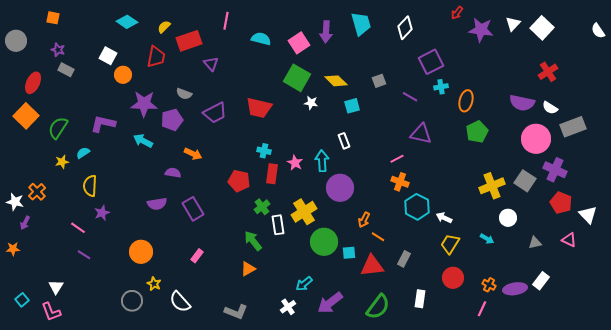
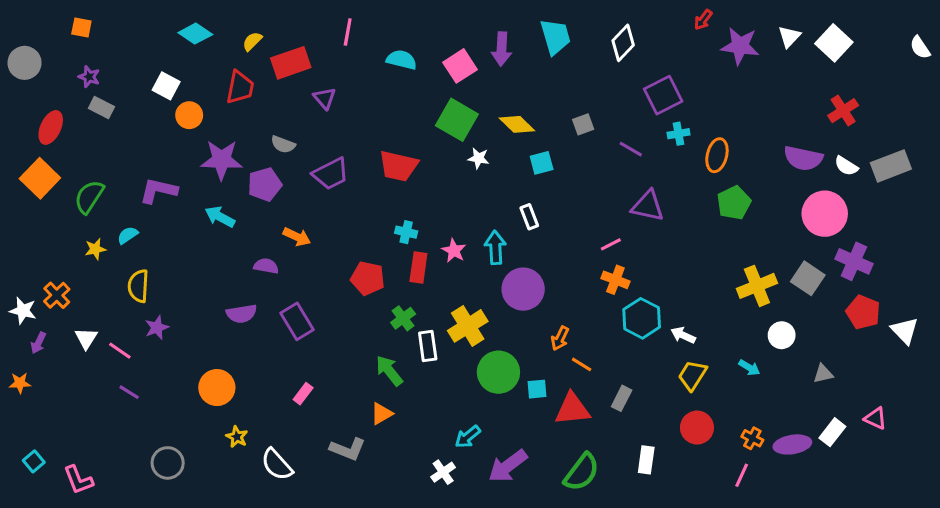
gray rectangle: (573, 127) -> (891, 166), moved
pink triangle: (569, 240) -> (875, 418), moved
white triangle: (56, 287) -> (86, 338), moved
gray circle: (132, 301) -> (168, 463), moved
gray L-shape: (236, 312) -> (348, 449), moved

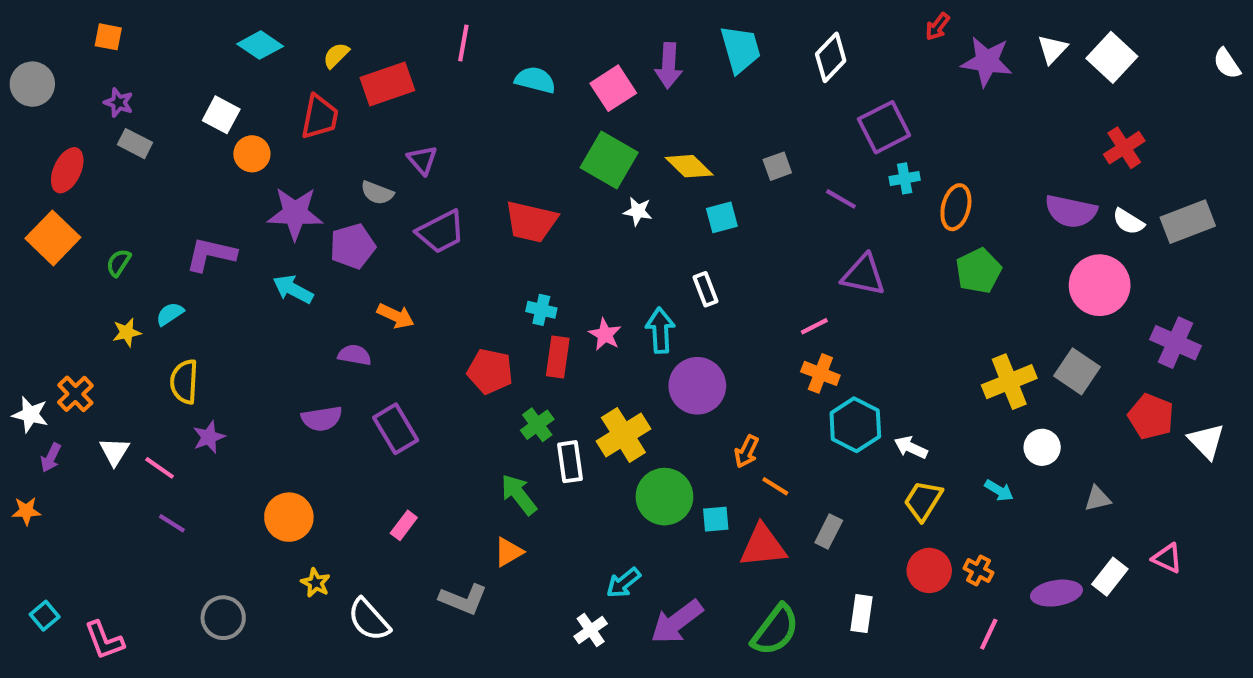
purple triangle: (325, 98) -> (422, 160), moved
green semicircle: (89, 197) -> (119, 263), size x0.6
purple cross: (854, 261) -> (1176, 343), moved
orange cross: (752, 438) -> (978, 570), moved

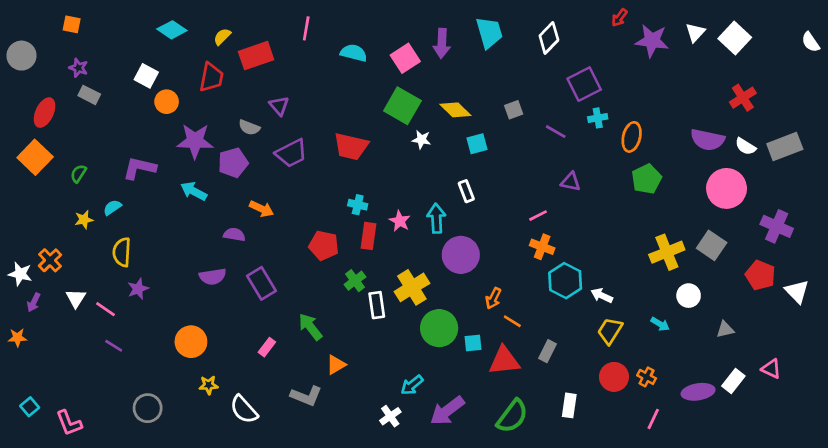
purple triangle: (864, 275) -> (571, 182), size x0.7
green arrow: (519, 495) -> (310, 327), moved
yellow star: (316, 583) -> (209, 385), turned -30

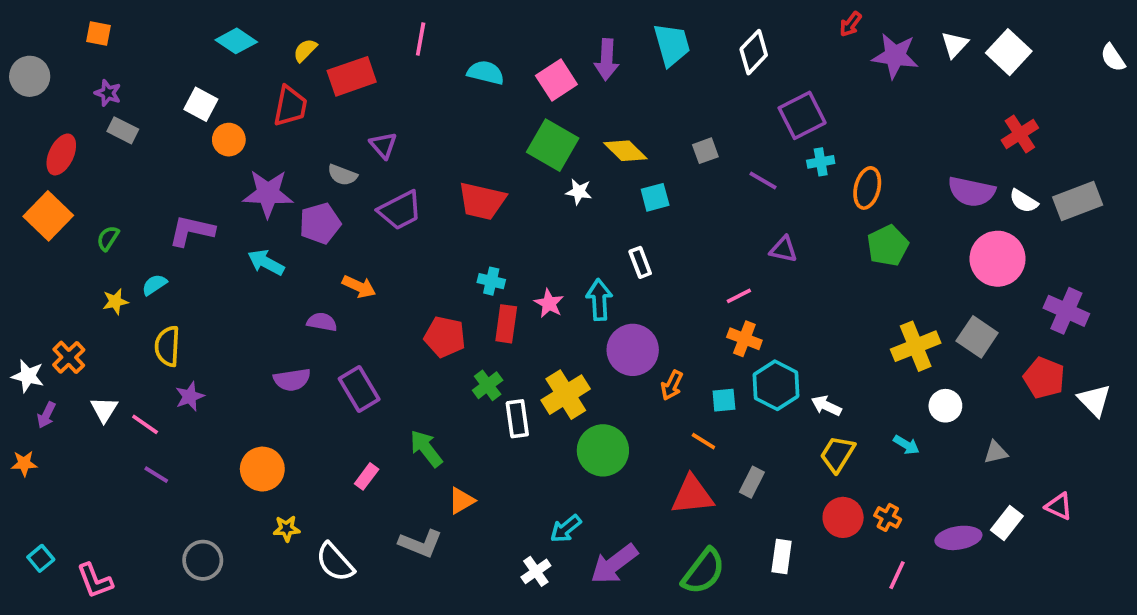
orange arrow: (493, 298) -> (672, 385), moved
cyan square: (473, 343) -> (724, 400), moved

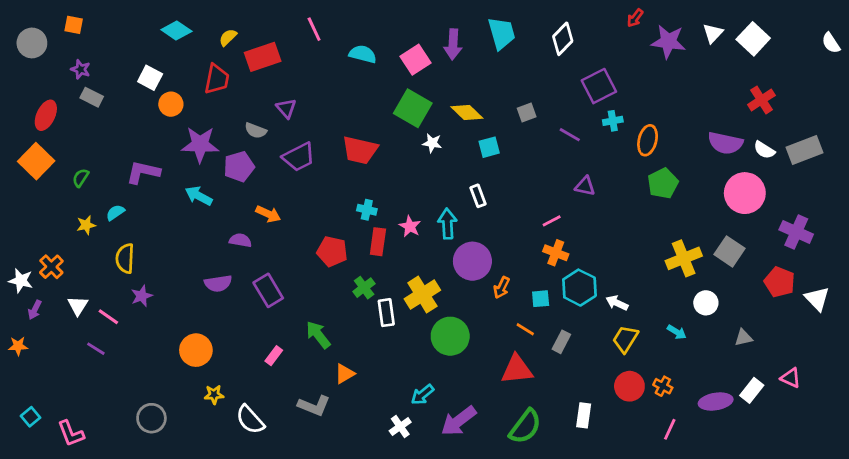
pink line: (421, 39) -> (314, 29), turned -35
gray circle: (30, 76) -> (32, 43), moved
purple line: (156, 475) -> (96, 349), moved
gray rectangle: (752, 482) -> (561, 342), moved

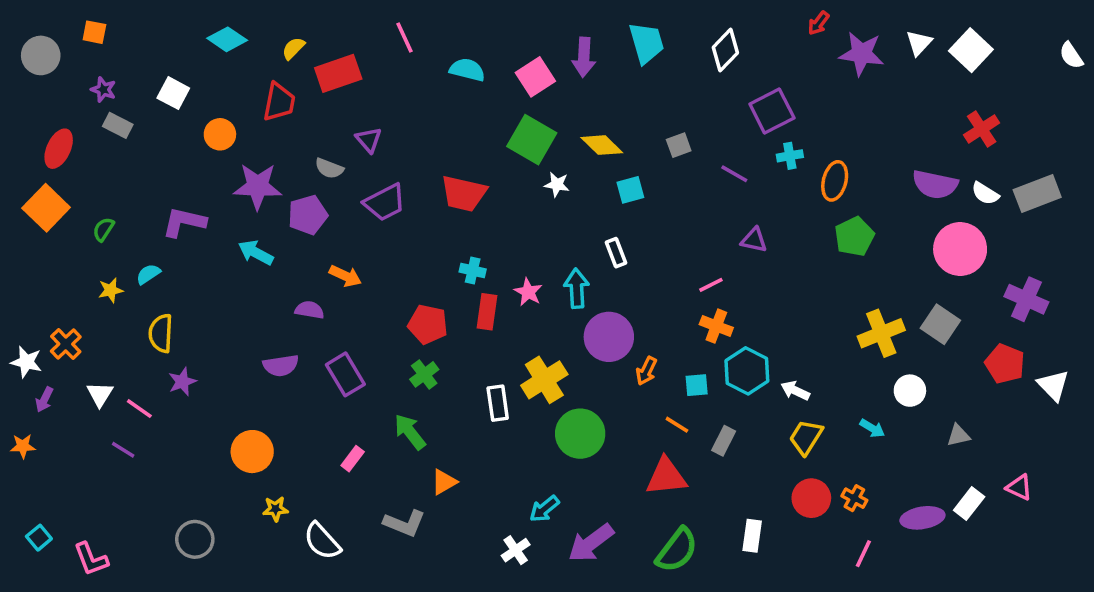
white square: (150, 78) -> (173, 93), moved
green cross: (364, 288) -> (424, 374), moved

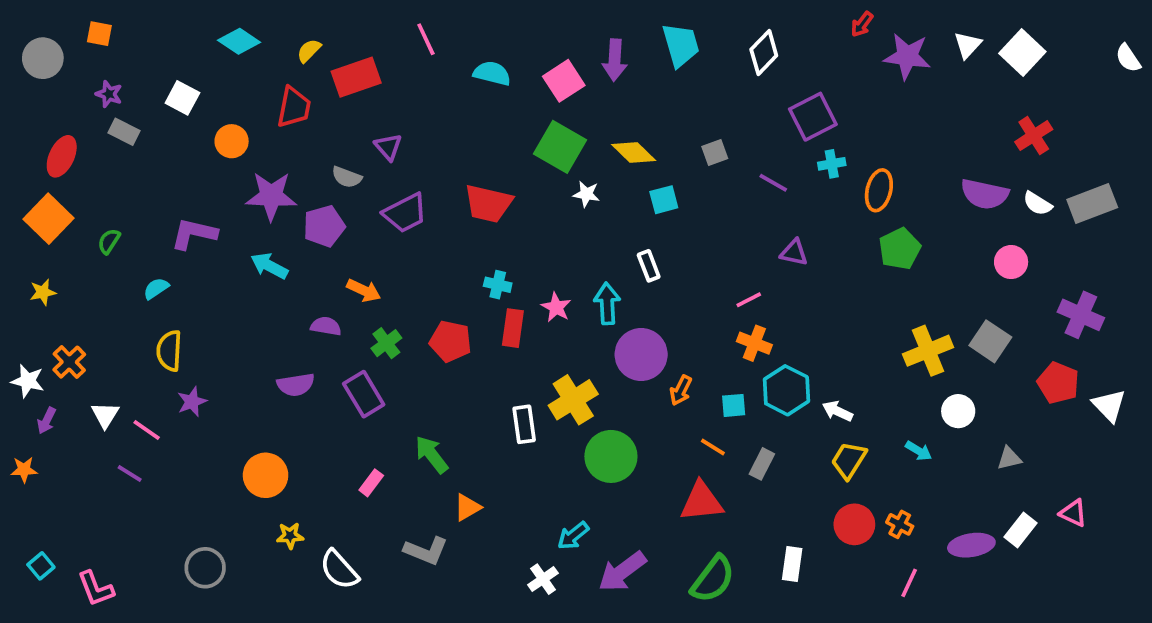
pink circle: (960, 249) -> (1011, 262), size x0.6
yellow star: (111, 290) -> (43, 292), moved
green cross: (424, 374) -> (386, 343), moved

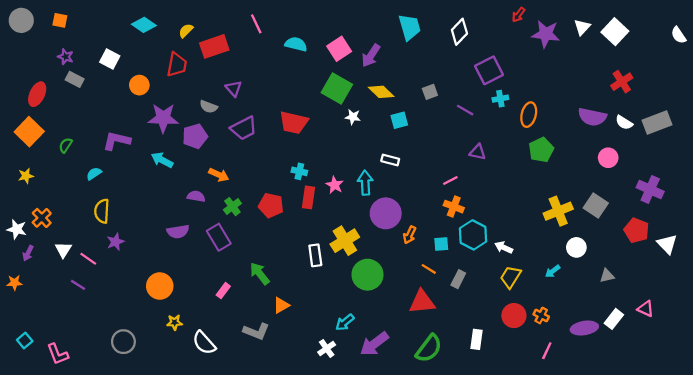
gray circle: (43, 58) -> (21, 20), moved
purple arrow: (615, 60) -> (371, 56), moved, turned 30
white rectangle: (649, 266) -> (390, 160), turned -54
cyan arrow: (919, 451) -> (553, 271), turned 112

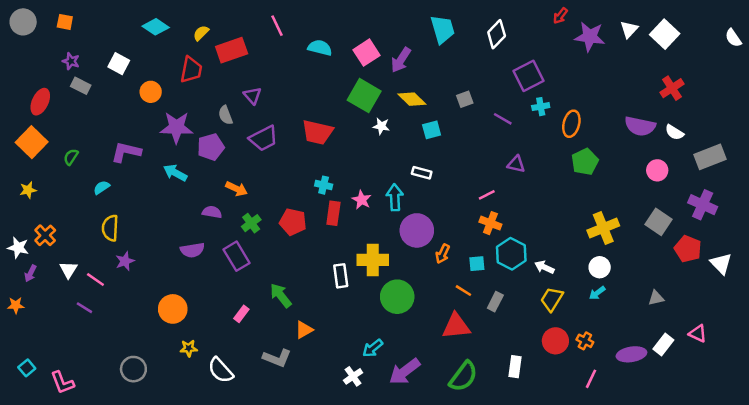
gray semicircle: (209, 107) -> (225, 115), turned 48
gray rectangle: (657, 123) -> (710, 157), moved
gray square: (596, 205) -> (658, 222), moved
yellow cross: (345, 241) -> (373, 260), turned 32
white circle: (576, 247) -> (600, 267), moved

